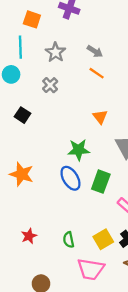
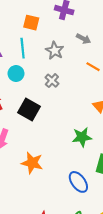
gray arrow: (95, 51) -> (83, 39), moved
black square: (22, 115) -> (29, 109), size x1.5
blue ellipse: (70, 178) -> (78, 182), moved

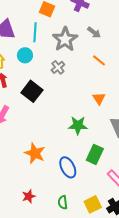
gray star: (55, 51) -> (65, 39), size x1.4
orange star: (32, 163) -> (35, 153), moved

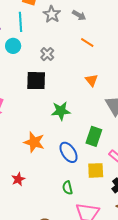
gray star: (65, 39) -> (52, 14), moved, size x0.7
black square: (32, 91) -> (36, 81), moved, turned -30
green star: (78, 125) -> (61, 111), moved
red star: (29, 196) -> (18, 179), moved
yellow square: (93, 204) -> (96, 170), moved, turned 30

